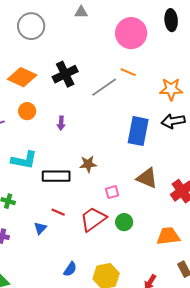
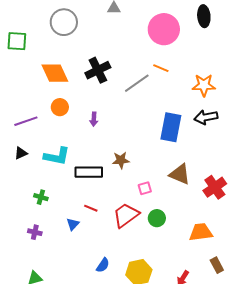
orange diamond: (22, 77) -> (55, 73), turned 40

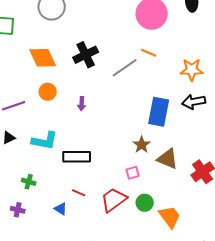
brown star: (121, 160) -> (142, 145), moved, turned -30
blue triangle: (73, 224) -> (61, 209), turned -40
purple cross: (35, 232) -> (18, 210), moved
orange trapezoid: (201, 232) -> (170, 217), moved, turned 60

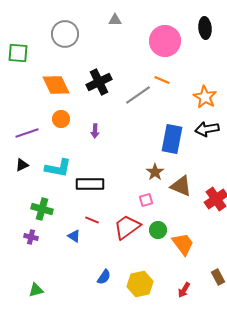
orange star: (192, 70) -> (205, 97), turned 30
green cross: (29, 182) -> (42, 209), size x1.5

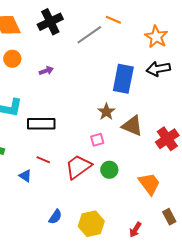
purple arrow: (95, 131) -> (46, 71), turned -112
orange trapezoid: (183, 244) -> (149, 184), moved

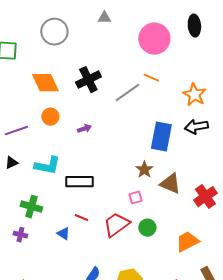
orange trapezoid: (149, 184) -> (187, 242), turned -80

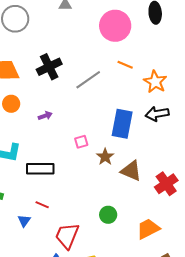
orange line: (151, 78) -> (125, 65), moved
pink square: (135, 198) -> (81, 142), moved
red trapezoid: (116, 225) -> (67, 236), moved, turned -32
blue triangle: (63, 234) -> (24, 221), turned 32

